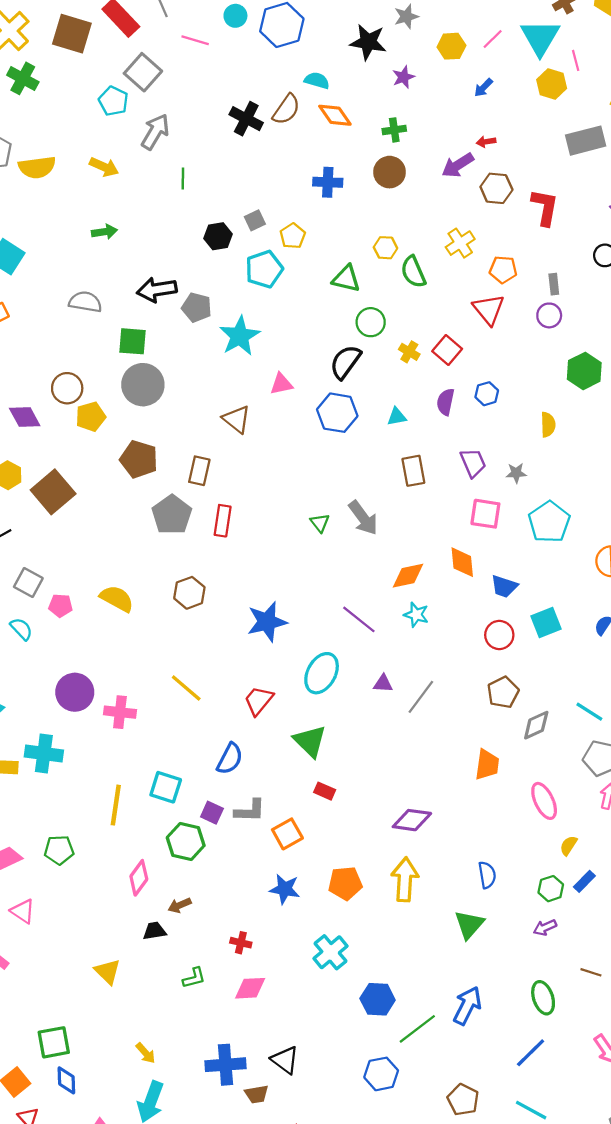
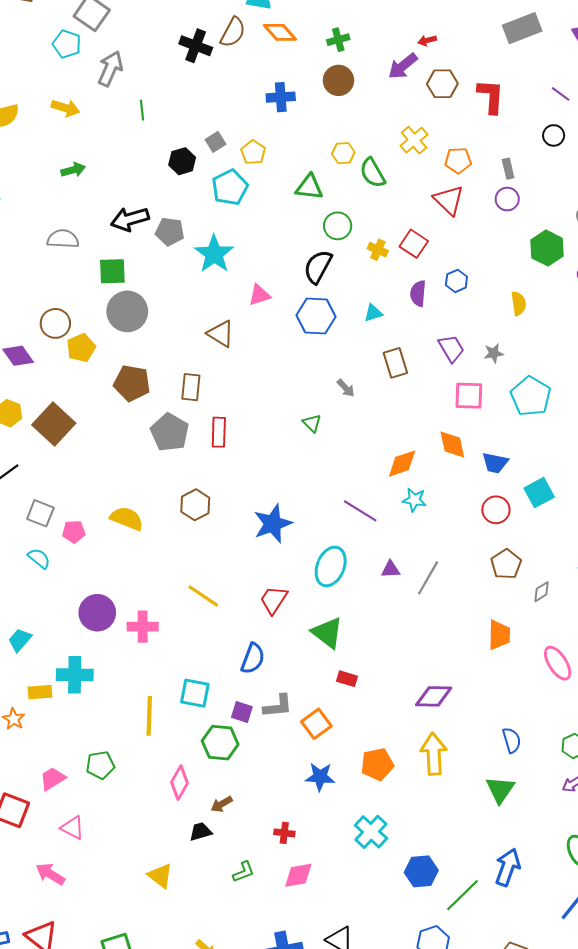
gray arrow: (363, 518) -> (346, 388), moved, size x0.6
gray diamond: (536, 725) -> (541, 592), size x0.7

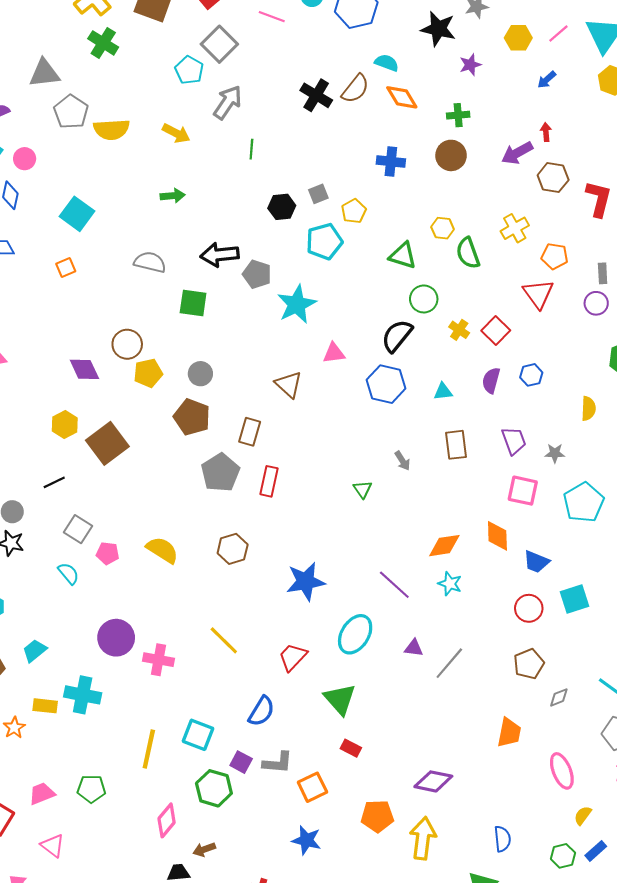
red arrow: (427, 40) -> (546, 132), turned 90
gray circle: (127, 311) -> (200, 374), moved, size x0.6
orange pentagon: (377, 764) -> (377, 816), moved

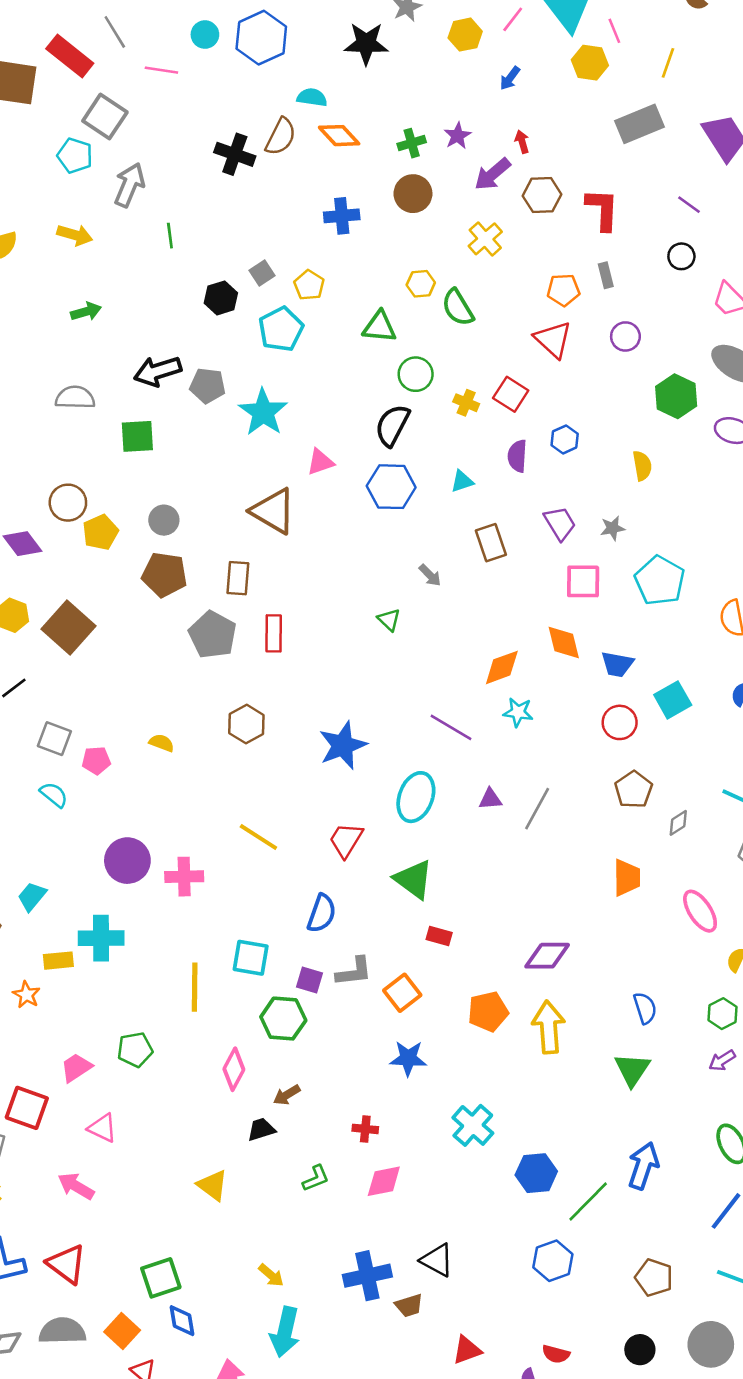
purple star: (470, 65) -> (458, 136), moved
yellow cross: (515, 228) -> (485, 239), moved
gray rectangle: (603, 273) -> (606, 275), moved
brown triangle: (289, 384) -> (273, 511), size x1.4
yellow semicircle: (162, 550) -> (162, 743), size x0.6

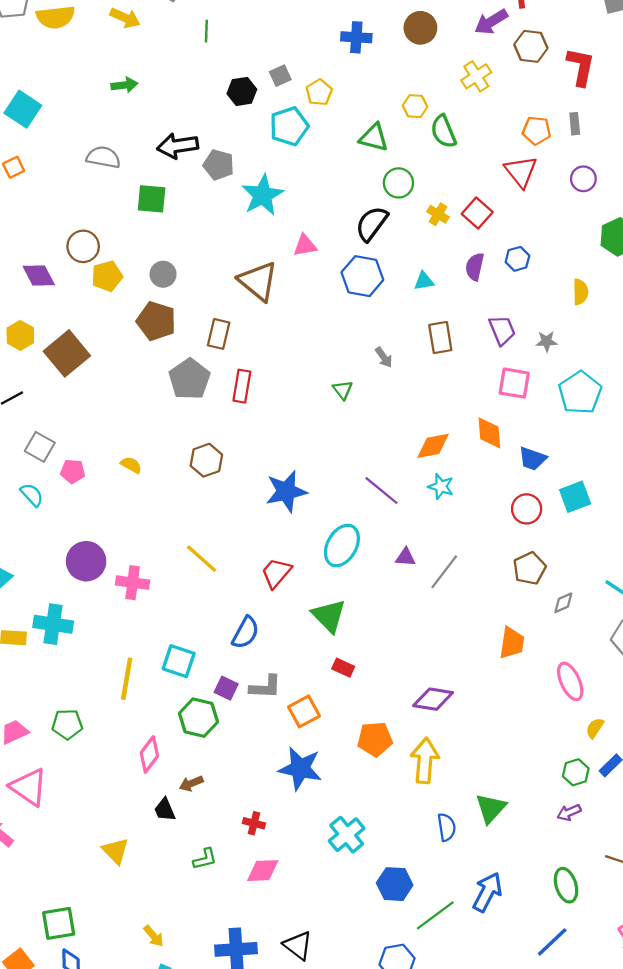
blue semicircle: (645, 1008) -> (447, 827), moved
blue star: (408, 1058) -> (300, 768), size x1.4
pink triangle: (102, 1128) -> (29, 787), size x1.5
black trapezoid: (261, 1129) -> (165, 810), turned -105

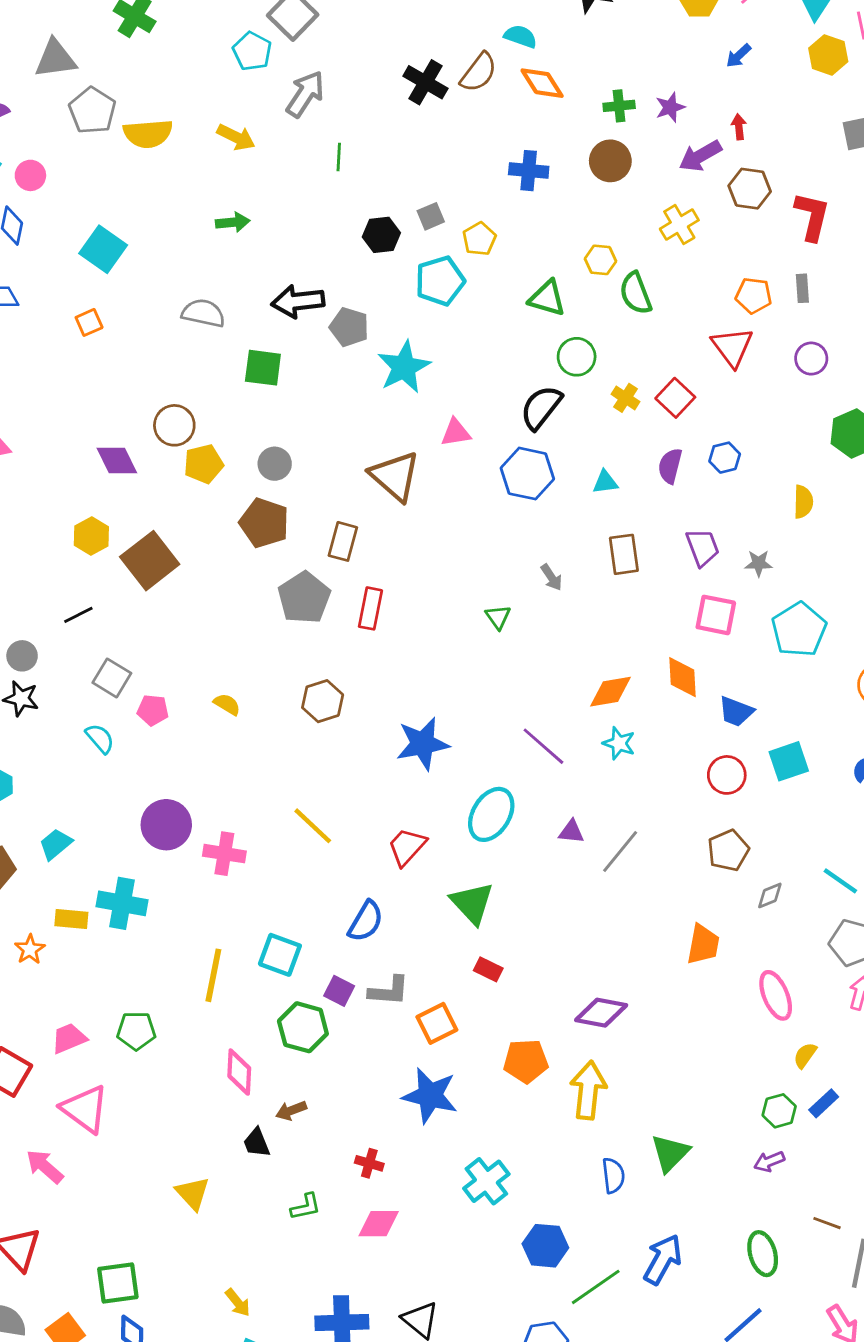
pink diamond: (149, 754) -> (239, 1072), turned -36

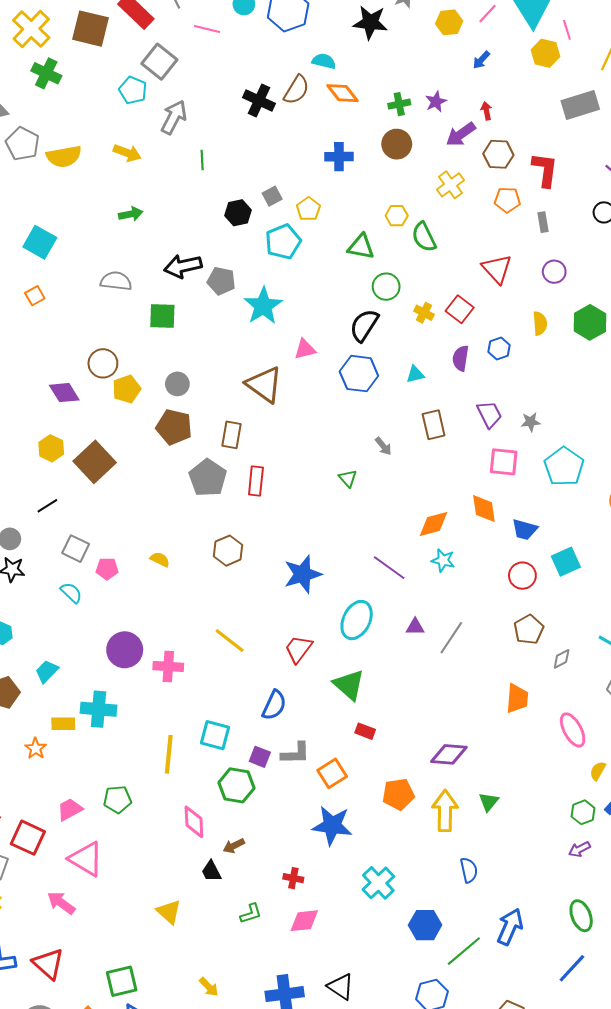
orange pentagon: (754, 296) -> (507, 200), moved
yellow semicircle: (803, 502) -> (540, 323), moved
green triangle: (670, 1153) -> (489, 802), moved, size x0.7

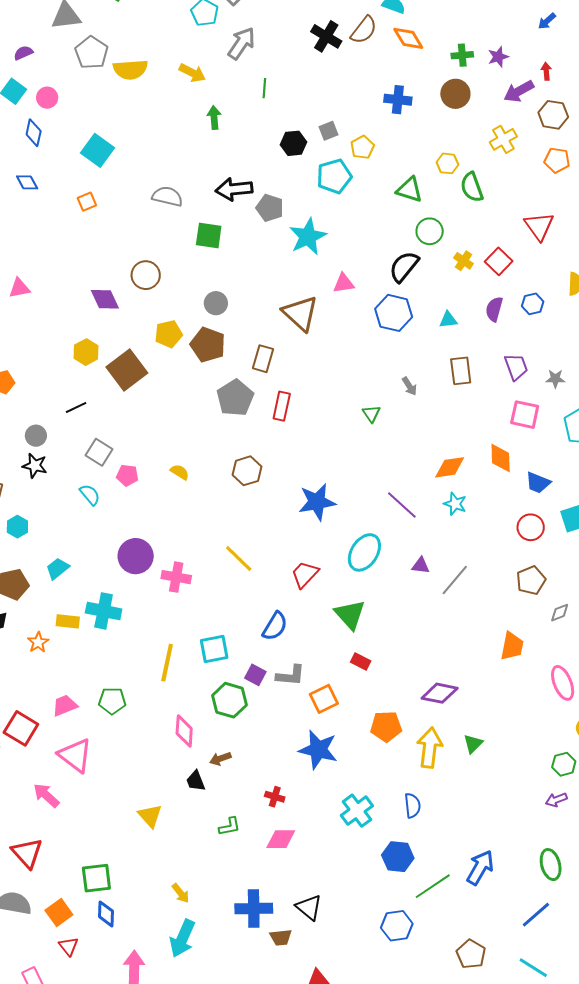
green arrow: (131, 214) -> (214, 118), moved, turned -90
yellow pentagon: (126, 389) -> (169, 334), moved
cyan square: (215, 735) -> (214, 649), turned -32
blue semicircle: (469, 870) -> (412, 806), moved

